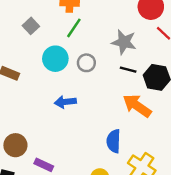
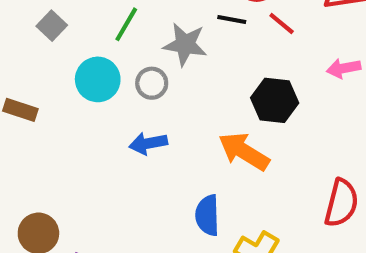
gray star: (124, 42) -> (185, 44), moved
black line: (128, 70) -> (232, 20), moved
blue arrow: (65, 102) -> (148, 143), moved

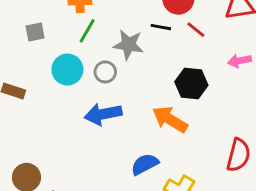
gray square: (52, 26) -> (35, 32), turned 36
blue arrow: (148, 143) -> (103, 114), size x1.4
blue semicircle: (207, 215) -> (145, 164), turned 64

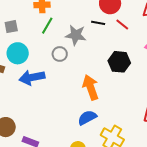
cyan circle: (67, 70) -> (18, 53), moved
blue arrow: (103, 114) -> (32, 78), moved
orange arrow: (170, 119) -> (91, 87), moved, turned 40

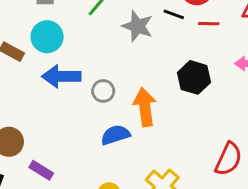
red line: (122, 25) -> (209, 24), turned -48
gray circle: (60, 54) -> (103, 91), moved
blue semicircle: (87, 118) -> (115, 135), moved

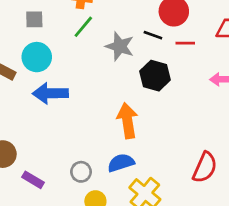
black hexagon: (194, 77) -> (155, 76), moved
gray circle: (103, 91) -> (81, 172), moved
blue semicircle: (115, 135) -> (121, 163), moved

